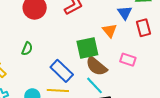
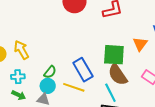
green semicircle: (27, 49) -> (50, 72), moved

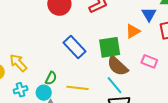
orange triangle: (140, 44) -> (133, 31), turned 35
blue rectangle: (83, 70) -> (75, 47), moved
cyan circle: (48, 86) -> (44, 93), moved

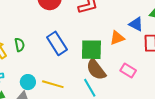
blue triangle: (149, 14) -> (136, 24), turned -42
green semicircle: (51, 78) -> (20, 45), moved, turned -48
cyan circle: (44, 93) -> (28, 82), moved

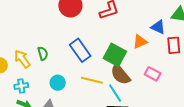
green square: (91, 50) -> (115, 55), turned 30
cyan circle: (28, 82) -> (58, 83), moved
yellow line: (53, 84) -> (92, 80), moved

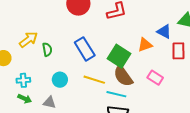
yellow arrow: (22, 59) -> (28, 40), moved, turned 84
cyan line: (115, 93) -> (116, 94), turned -48

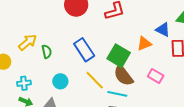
yellow line: (94, 80) -> (95, 80), turned 30

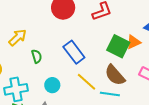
yellow arrow: (28, 42) -> (18, 37), moved
green square: (119, 56) -> (118, 46), moved
cyan cross: (24, 83) -> (16, 89), size x1.6

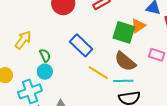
cyan circle: (52, 85) -> (45, 72), moved

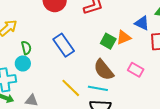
green square: (124, 32) -> (108, 41), size x0.7
yellow line: (98, 73) -> (71, 88), moved

